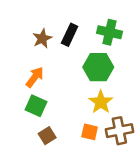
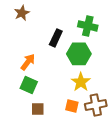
black rectangle: (70, 35) -> (56, 38), moved
brown star: (42, 38) -> (22, 13), moved
brown square: (47, 136) -> (38, 109), turned 32

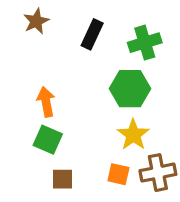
green cross: (88, 26) -> (145, 43), turned -30
black rectangle: (56, 38) -> (92, 34), moved
orange arrow: (28, 62) -> (46, 102), turned -48

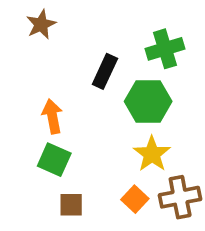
black rectangle: (92, 34) -> (105, 71), moved
orange square: (118, 174) -> (135, 199), turned 30

